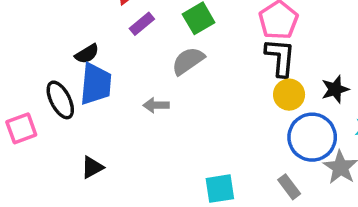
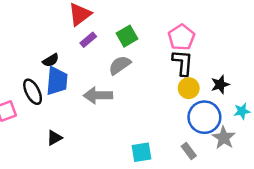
gray arrow: (156, 105) -> (98, 95), size x1.6

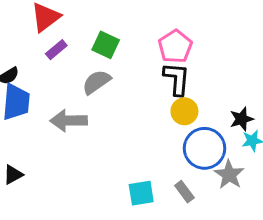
green square: (127, 36) -> (106, 45), turned -35
black star: (220, 84) -> (242, 119), moved
cyan square: (141, 152) -> (141, 193), moved

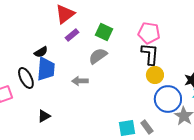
pink pentagon: (175, 46) -> (149, 33), turned -30
gray arrow: (69, 121) -> (80, 81), size x0.7
gray rectangle: (184, 192) -> (147, 127), moved

